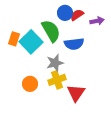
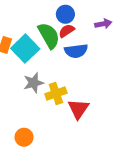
red semicircle: (77, 15) -> (67, 31), moved
gray star: (55, 63) -> (33, 83), moved
orange circle: (30, 84) -> (24, 137), moved

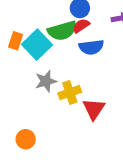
green semicircle: (49, 36) -> (62, 31), turned 104
orange circle: (24, 137) -> (26, 139), moved

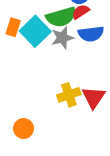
gray star: (46, 81) -> (62, 38), moved
yellow cross: (70, 93) -> (69, 95), moved

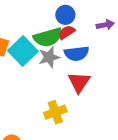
red triangle: (94, 97) -> (79, 82), moved

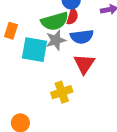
red semicircle: (67, 32) -> (72, 17), turned 140
cyan square: (23, 51) -> (35, 50), moved, turned -36

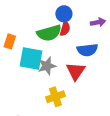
blue semicircle: (82, 37) -> (87, 50), moved
gray star: (56, 40) -> (47, 66), moved

